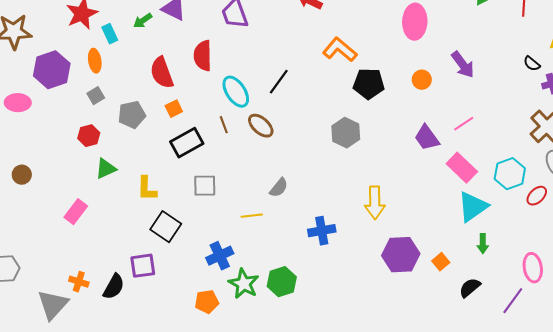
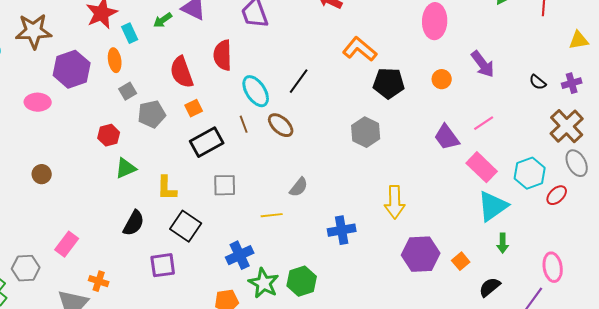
black semicircle: (532, 64) -> (538, 82), moved
gray square: (96, 96) -> (128, 91), moved
pink rectangle: (76, 212) -> (67, 244), moved
black semicircle: (114, 287) -> (134, 223), moved

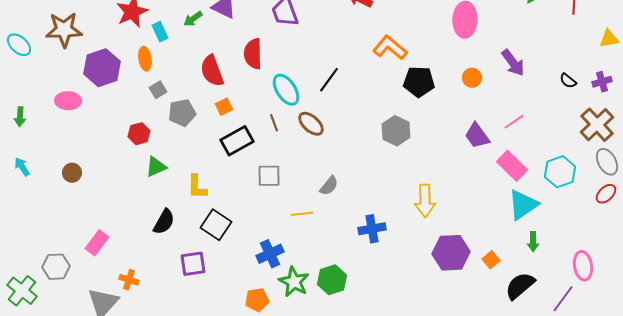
gray square: (225, 185) -> (269, 176), moved
red ellipse: (557, 195) -> (606, 194), moved
black semicircle: (490, 287) -> (520, 286), size x1.4

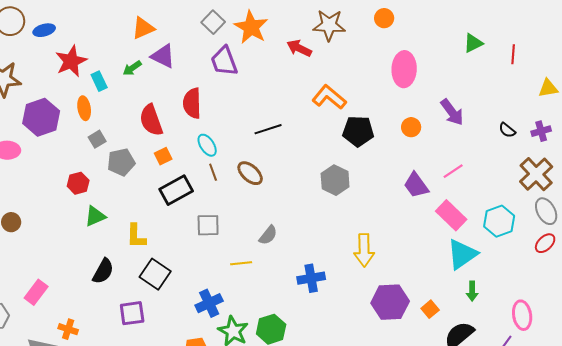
black line: (329, 80) -> (268, 129), turned 36
cyan ellipse: (286, 90) -> (207, 145), moved, size x0.7

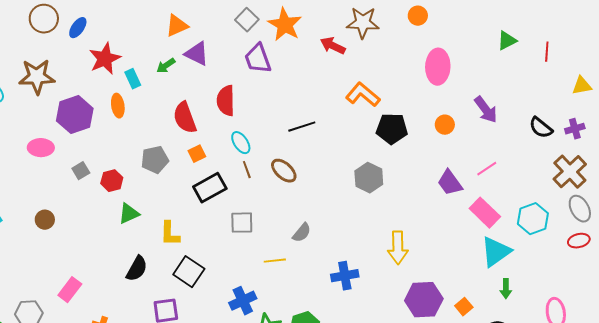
blue ellipse: (44, 30) -> (78, 28), turned -40
black semicircle: (507, 130) -> (541, 128), size x1.4
gray square: (97, 139) -> (81, 171), moved
red ellipse: (545, 243) -> (579, 241), turned 30

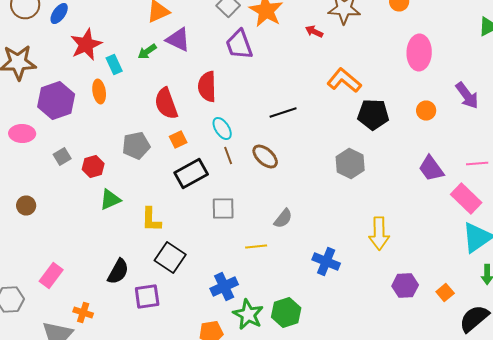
red arrow: (333, 46) -> (314, 32), size x0.7
pink line: (487, 169) -> (477, 164), moved, turned 30
black semicircle: (137, 269) -> (118, 272), moved
blue cross: (345, 276) -> (326, 262), turned 32
purple hexagon: (424, 300) -> (405, 286), size x0.7

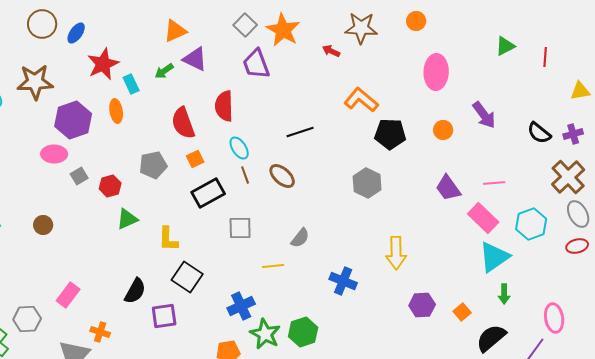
pink ellipse: (22, 134) -> (54, 154), moved

